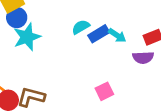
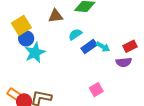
cyan semicircle: (81, 27) -> (75, 34), moved

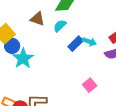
brown triangle: (56, 16) -> (37, 19), turned 35
cyan semicircle: (75, 34) -> (60, 26), moved

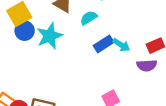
cyan star: (23, 58) -> (50, 36), moved

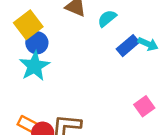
cyan star: (50, 36) -> (34, 66), moved

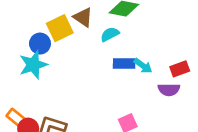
yellow square: (28, 25) -> (60, 28), moved
blue rectangle: (128, 46) -> (124, 63), turned 30

